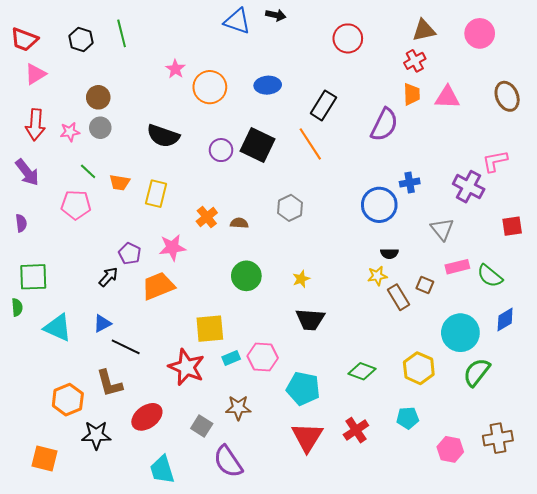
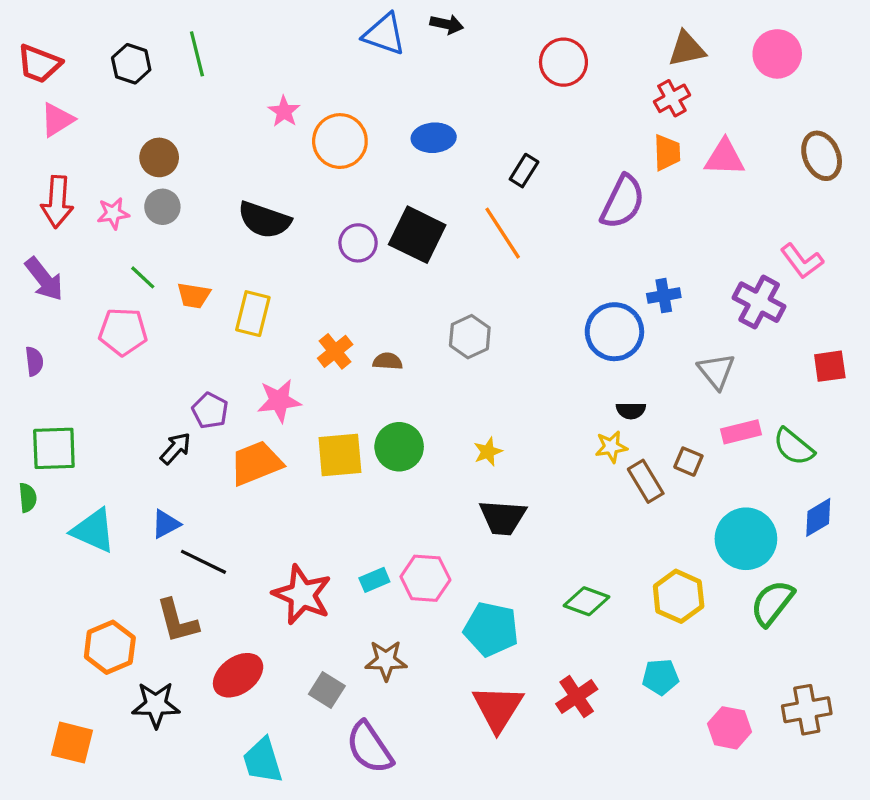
black rectangle: (323, 105) -> (524, 171), size x0.7
pink L-shape: (495, 161) -> (802, 261), turned -116
yellow square: (210, 329) -> (340, 455), moved

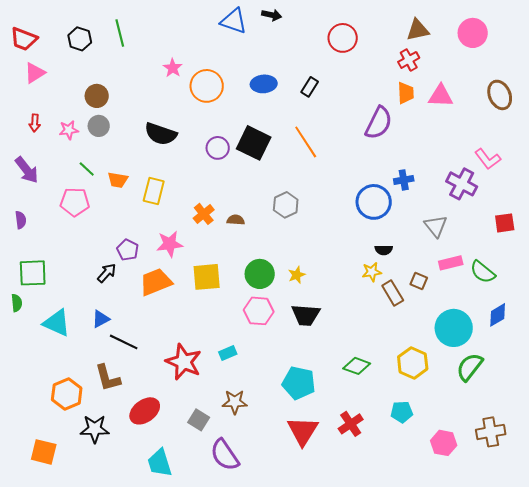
black rectangle: (524, 171) -> (310, 87), moved
red arrow: (57, 202) -> (35, 123), size x0.6
green circle: (399, 447) -> (260, 274), moved
pink hexagon: (425, 578) -> (259, 311), moved

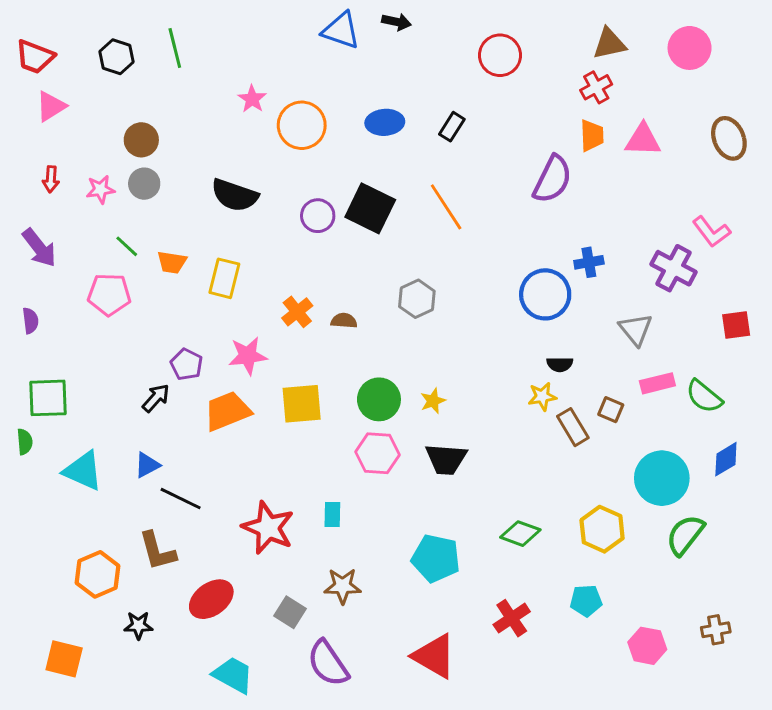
cyan rectangle: (228, 353) -> (332, 515), turned -66
black star: (95, 429) -> (138, 625), size x0.7
red triangle: (303, 431) -> (434, 656), moved, turned -32
brown cross: (491, 432) -> (716, 630), size x0.7
cyan trapezoid: (160, 463) -> (233, 675), turned 136

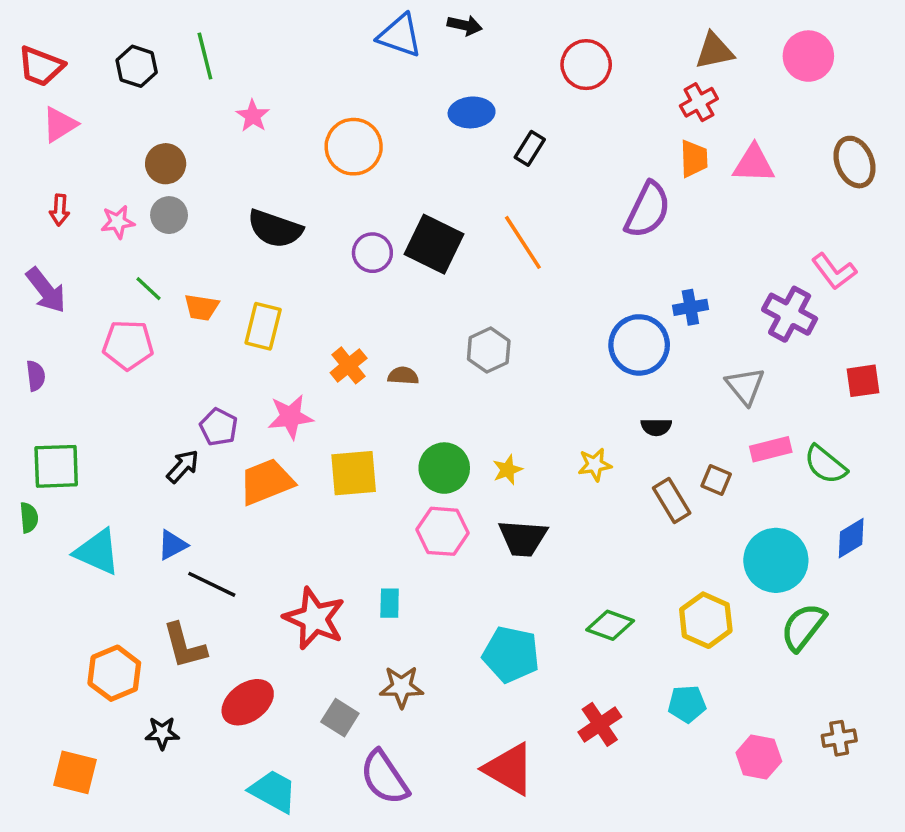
pink star: (252, 99) -> (253, 116), moved
blue ellipse: (385, 122) -> (472, 112), moved
yellow star: (542, 396) -> (595, 465), moved

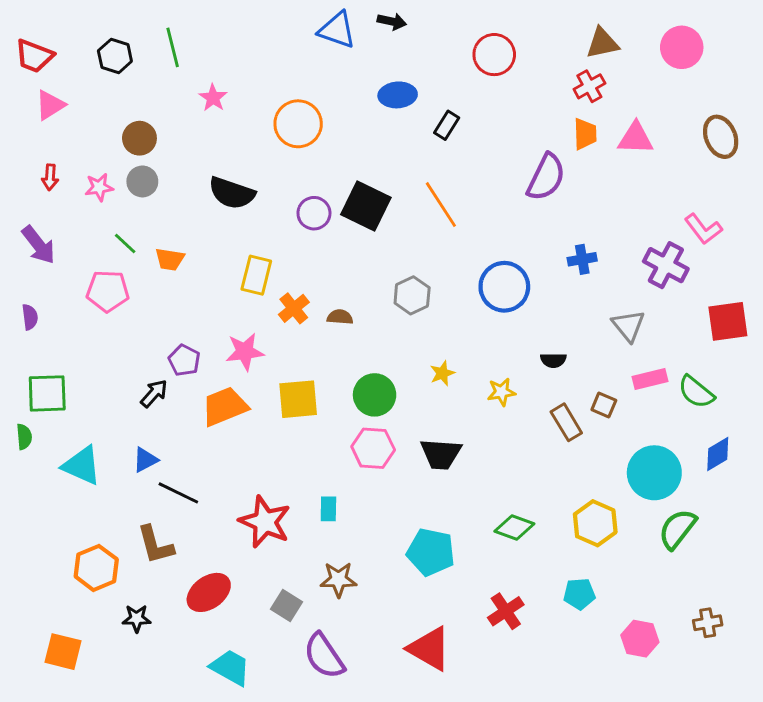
yellow rectangle: (263, 326) -> (256, 275), moved
blue circle: (639, 345) -> (504, 287), moved
red square: (863, 381) -> (728, 321), size x1.4
yellow star: (507, 470) -> (442, 373), moved

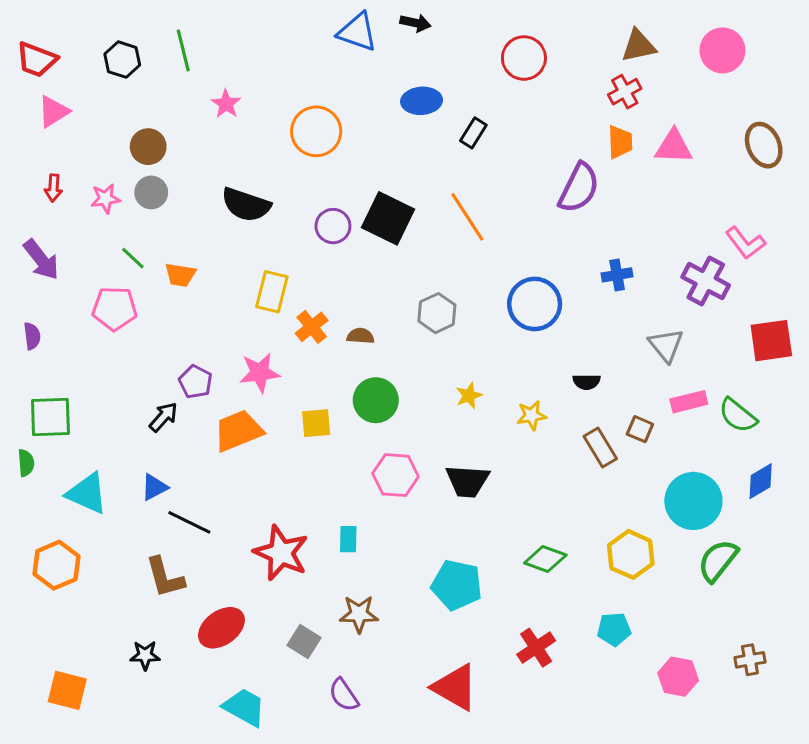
green circle: (375, 395) -> (376, 400), moved
yellow square: (298, 399) -> (316, 423), size x0.7
orange hexagon: (96, 568) -> (57, 565), moved
purple semicircle: (324, 656) -> (344, 695), size x0.7

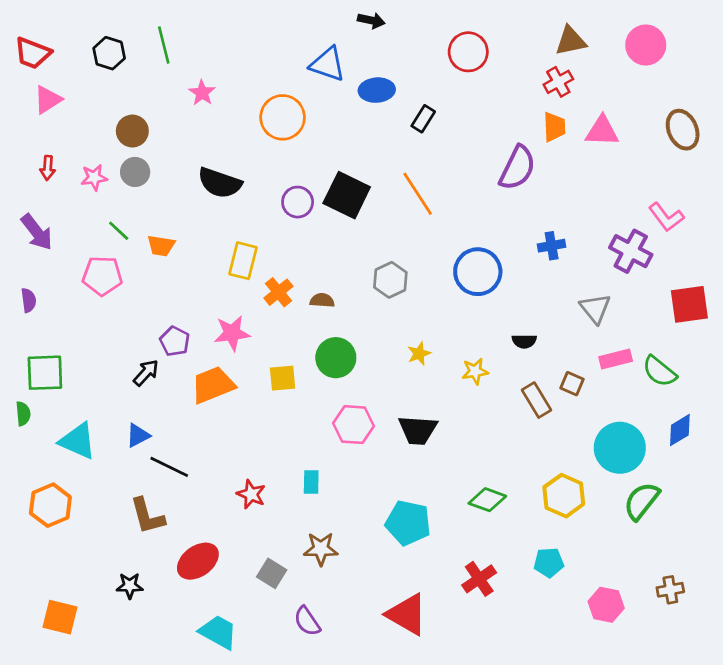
blue triangle: (357, 32) -> (328, 64), moved
red star: (281, 553) -> (251, 494), size x0.6

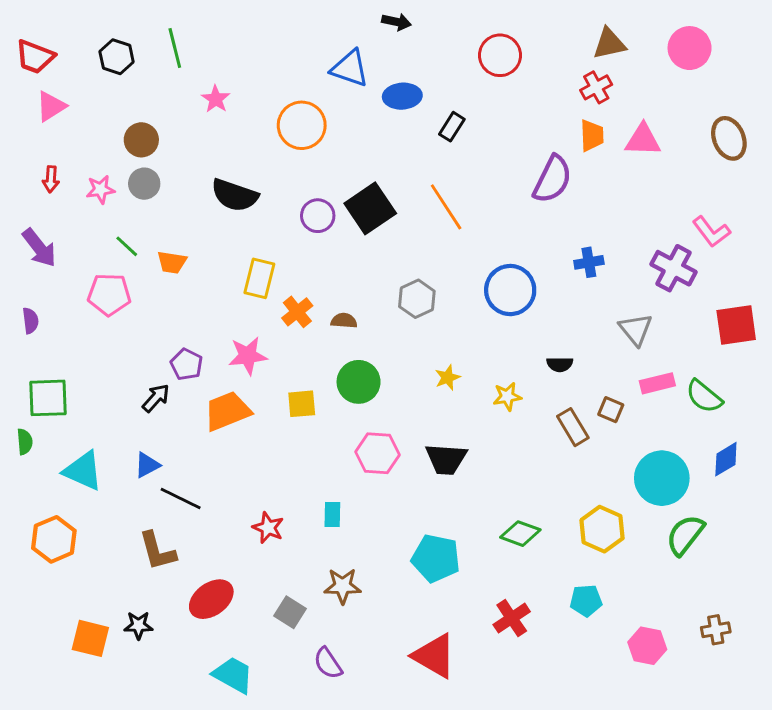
black square: (347, 195) -> (370, 208), turned 30
orange square: (60, 617) -> (90, 638), moved

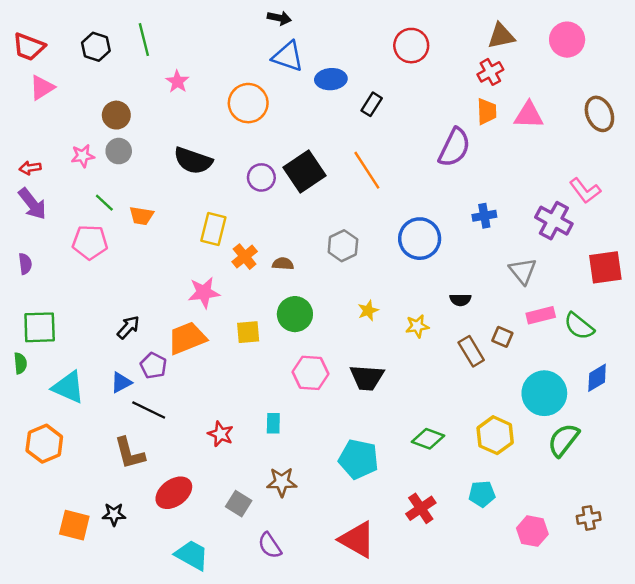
black arrow: (396, 22) -> (279, 18), moved
red arrow: (51, 179) -> (30, 168), moved, turned 78
purple pentagon: (187, 364) -> (153, 366), moved

